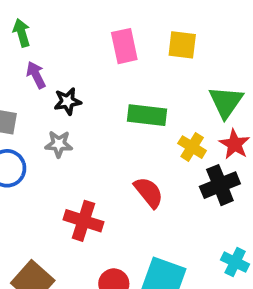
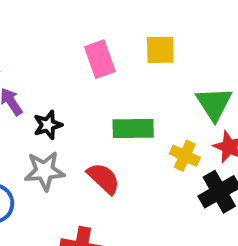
gray star: (59, 144) -> (45, 171), size x1.4
red semicircle: (149, 192) -> (104, 178), moved

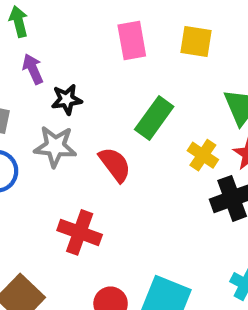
green rectangle: (133, 128) -> (154, 118), turned -63

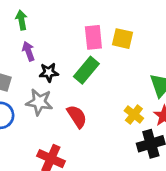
yellow square: (196, 41) -> (123, 39), moved
green rectangle: (154, 118) -> (86, 70), moved

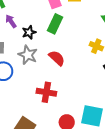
gray star: (39, 102) -> (28, 55), turned 30

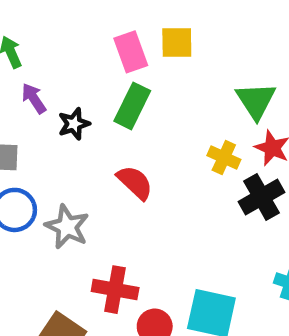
gray star: (28, 55) -> (67, 227), moved
red cross: (46, 92) -> (115, 290), moved

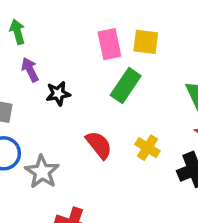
green rectangle: (132, 106) -> (126, 86), moved
yellow cross: (224, 158) -> (147, 148), moved

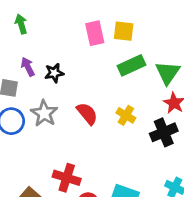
purple arrow: (30, 70) -> (28, 67), moved
green rectangle: (126, 86) -> (132, 65), moved, turned 32
gray star: (42, 172) -> (44, 113), moved

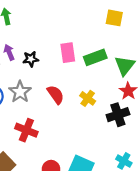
yellow square: (124, 31) -> (114, 18), moved
pink rectangle: (95, 33) -> (68, 53), moved
red cross: (67, 178) -> (26, 130), moved

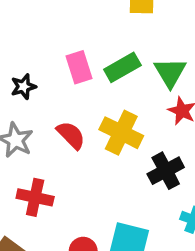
yellow cross: (88, 98) -> (121, 133), size x1.6
black cross: (118, 115) -> (166, 171), moved

